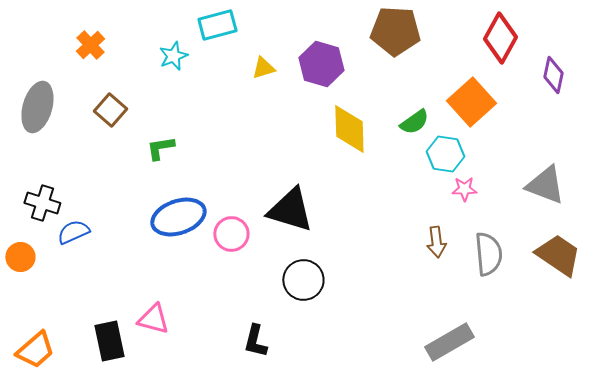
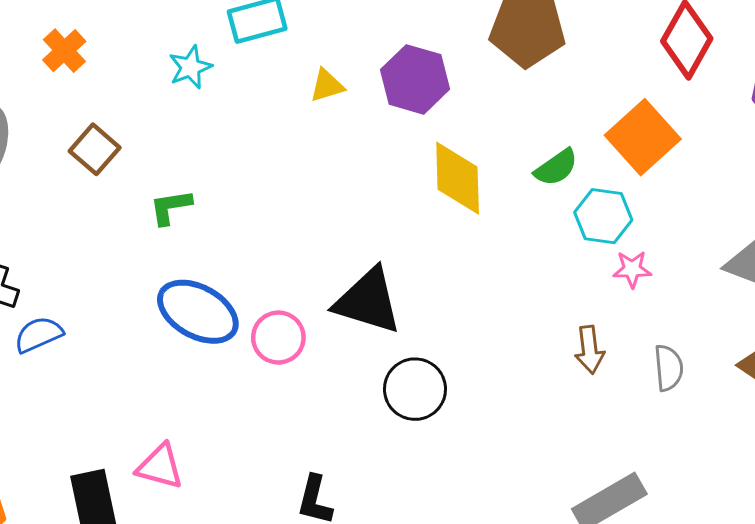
blue ellipse: (178, 217) -> (198, 312), turned 48
gray semicircle: (488, 254) -> (669, 368), size x0.7
black circle: (303, 280) -> (415, 389), moved

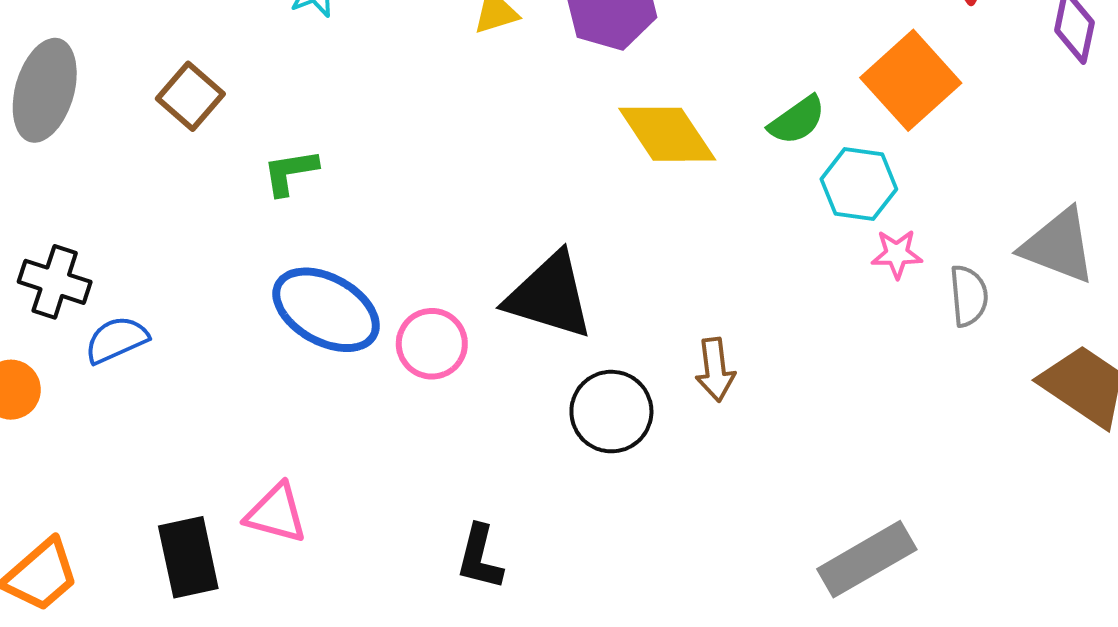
yellow diamond: (458, 178) -> (667, 134), turned -32
brown arrow: (590, 350) -> (715, 370), moved
gray semicircle: (669, 368) -> (969, 296), moved

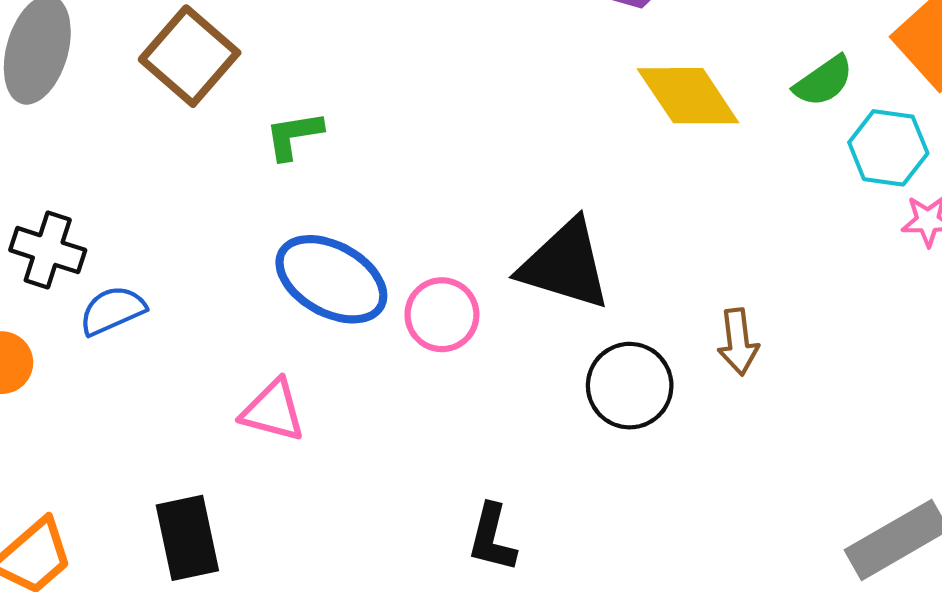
brown square: (190, 96) -> (190, 56), size x1.4
pink triangle: (276, 513) -> (273, 411), moved

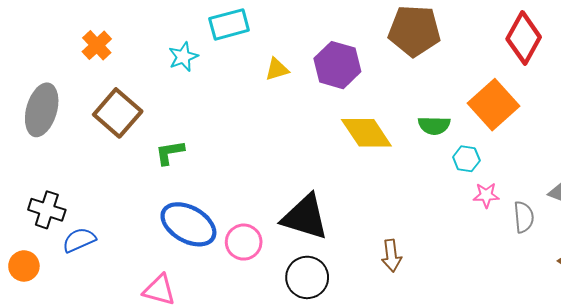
green semicircle: (824, 81) -> (434, 125), turned 36
cyan hexagon: (888, 148) -> (466, 159), size x0.7
black circle: (630, 386) -> (307, 277), moved

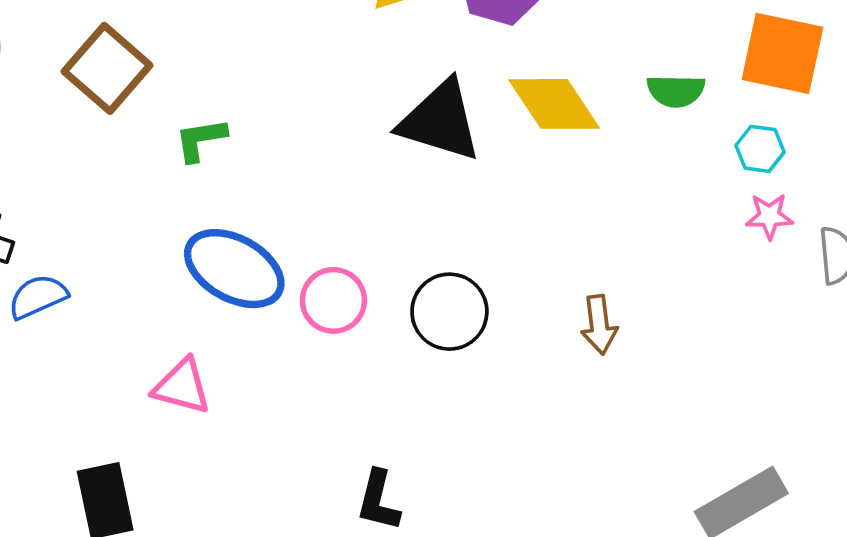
orange square: (493, 105) -> (782, 53), turned -36
cyan hexagon: (466, 159) -> (760, 149), moved
black triangle: (305, 217) -> (440, 121), moved
black circle: (307, 277) -> (449, 312), moved

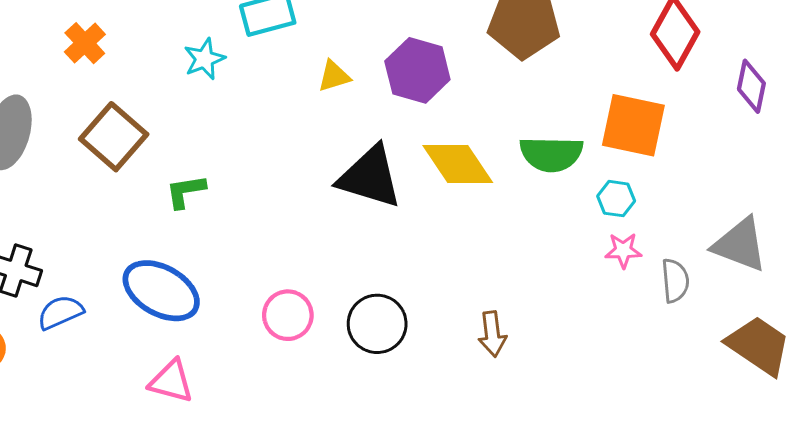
green semicircle: (676, 91) -> (551, 154), size x1.4
blue ellipse: (234, 269) -> (161, 291), moved

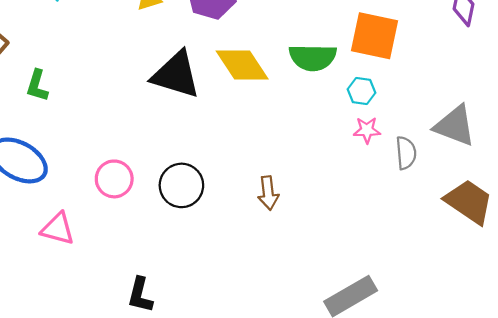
green L-shape: (186, 191) -> (37, 86), turned -64
pink triangle: (171, 381) -> (58, 229), moved

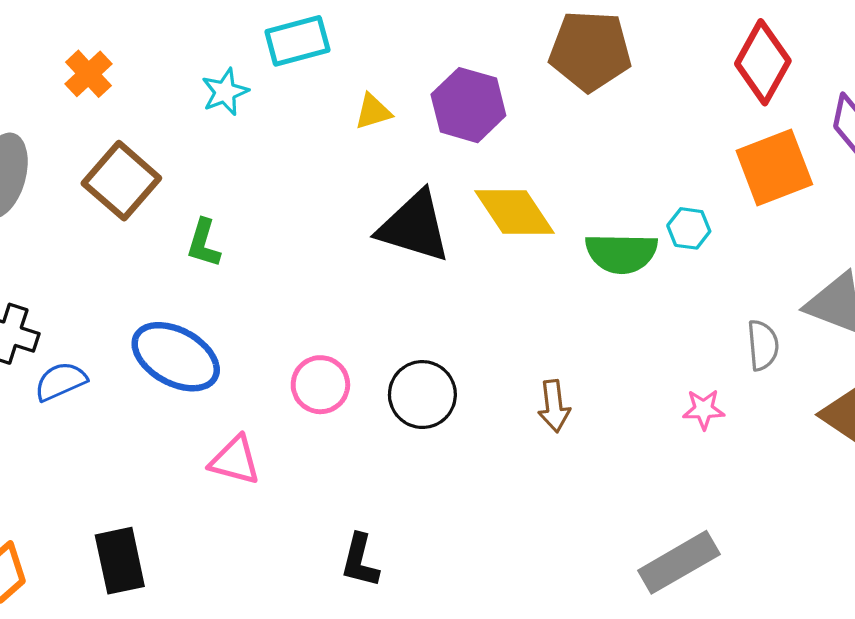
orange square: (375, 36) -> (774, 168), moved, turned -33
green semicircle: (313, 57) -> (621, 253), moved
cyan hexagon: (361, 91) -> (689, 228), moved
pink star: (367, 130) -> (704, 409), moved

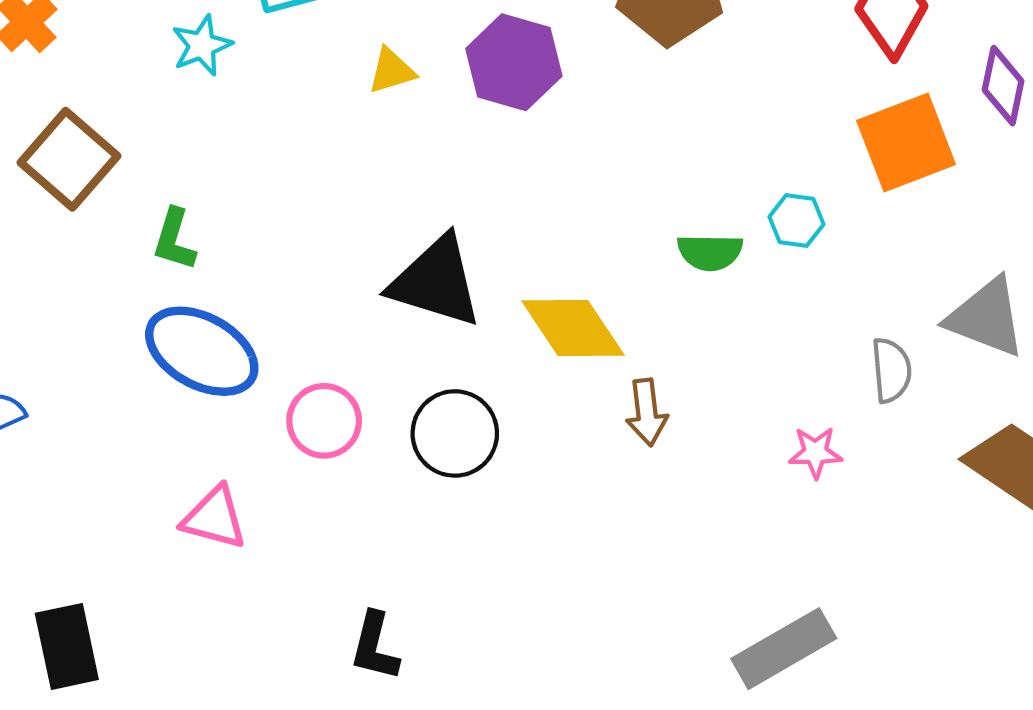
yellow diamond: (514, 212) -> (573, 328), moved
black triangle: (414, 227) -> (436, 282), moved
green semicircle: (621, 253) -> (710, 252), size x0.7
blue ellipse: (176, 357) -> (202, 351), moved
brown arrow: (554, 406) -> (647, 412), moved

